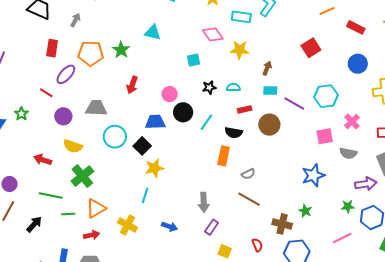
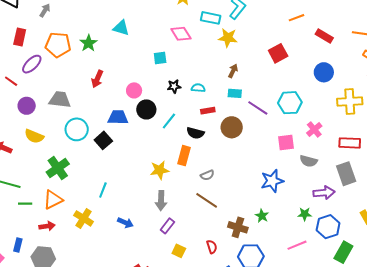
yellow star: (240, 50) -> (228, 38), moved
yellow star: (154, 168) -> (160, 170), moved
green cross: (82, 176) -> (58, 168), moved

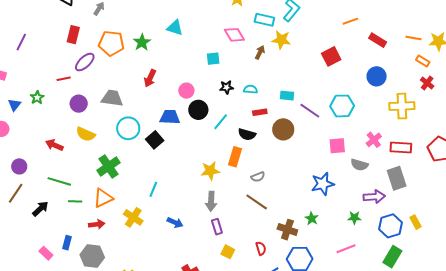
brown arrow: (233, 71) -> (260, 52), moved
red line: (11, 81) -> (64, 79), turned -48
pink cross: (314, 130) -> (374, 140), moved
purple rectangle: (167, 226) -> (217, 227), turned -56
blue hexagon: (328, 227) -> (391, 226), moved

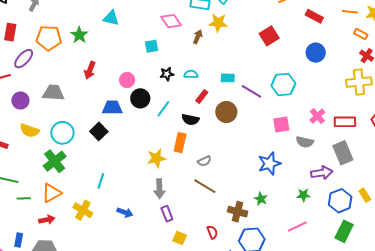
yellow cross: (402, 106) -> (359, 82), moved
red rectangle: (260, 112) -> (202, 96), turned -40
cyan circle: (128, 128) -> (62, 133), moved

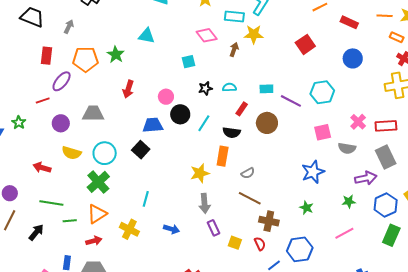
brown cross: (238, 212) -> (269, 221), moved
yellow square: (180, 238) -> (235, 243), moved

